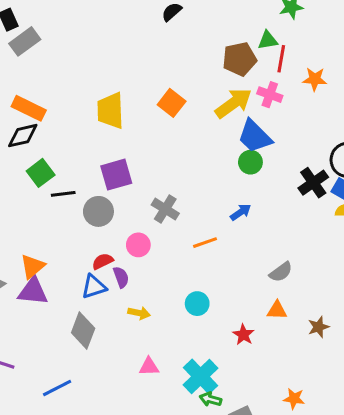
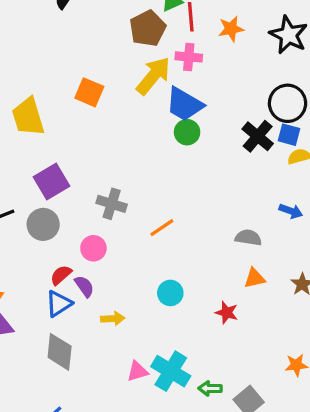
blue arrow: (241, 212) -> (291, 211), moved, turned 70
gray semicircle: (281, 272) -> (248, 238), turned -120
cyan cross: (200, 377) -> (171, 371), moved

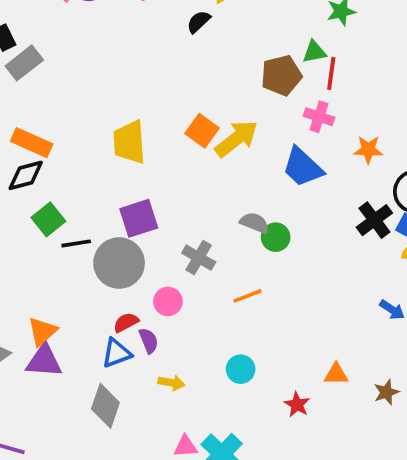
orange star: (231, 29) -> (368, 150), moved
yellow arrow: (153, 76) -> (236, 139), moved
green circle: (187, 132) -> (276, 237), moved
gray circle: (43, 224) -> (119, 263), size x1.4
gray semicircle: (248, 238) -> (255, 223), moved

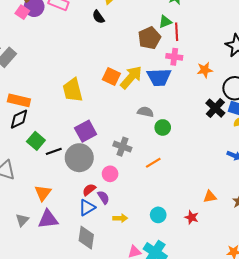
black semicircle: (199, 22) -> (98, 17), turned -72
blue trapezoid: (303, 167) -> (159, 77), moved, turned -35
gray semicircle: (255, 223) -> (145, 112), moved
orange triangle: (42, 331) -> (43, 193), moved
cyan circle: (241, 369) -> (158, 215), moved

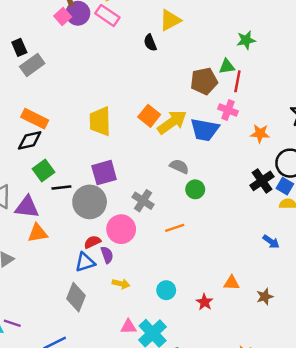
pink circle: (110, 174) -> (121, 229), size x1.5
orange triangle: (43, 193) -> (38, 233), turned 30
purple triangle: (48, 219) -> (27, 207), moved

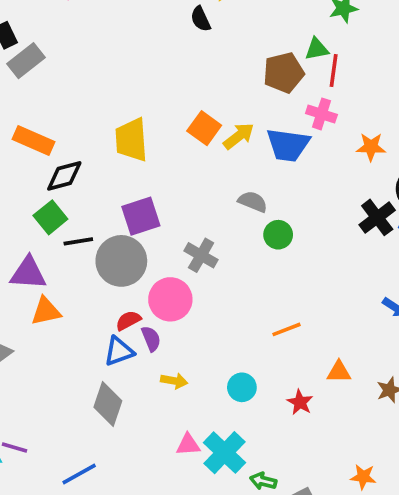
yellow arrow: (172, 122) -> (239, 136), size x0.7
black diamond: (30, 140) -> (64, 176), moved
orange line: (175, 228) -> (286, 329), moved

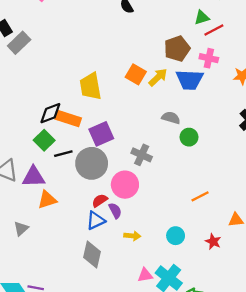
red line: (334, 71) -> (214, 30), turned 60
brown pentagon: (284, 73) -> (177, 49), moved
orange rectangle: (34, 141) -> (68, 118), moved

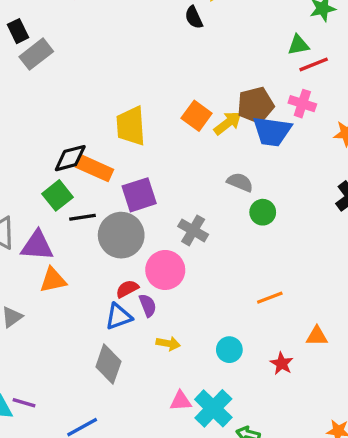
brown pentagon: (177, 49) -> (256, 105), moved

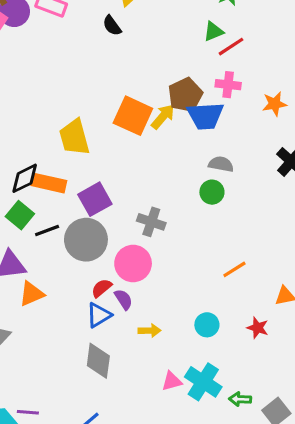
orange square: (197, 116) -> (133, 116), size x1.4
gray semicircle: (240, 182) -> (221, 164), moved

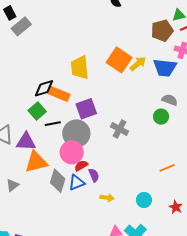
brown pentagon: (185, 95) -> (162, 31), moved
pink circle: (133, 264) -> (72, 152), moved
orange triangle: (32, 294) -> (36, 162), size x1.4
gray diamond: (98, 361) -> (58, 181), moved

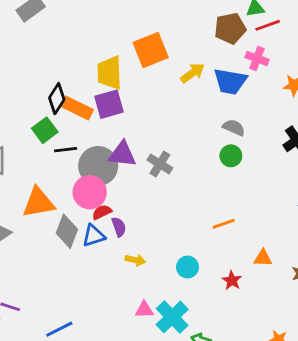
orange square: (119, 60) -> (151, 50), moved, turned 30
black diamond: (44, 88) -> (57, 99), turned -45
purple square: (86, 109) -> (109, 104), moved
green circle: (161, 117) -> (231, 156), moved
purple triangle: (26, 142) -> (122, 154), moved

